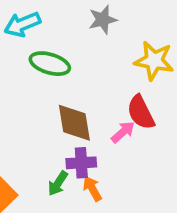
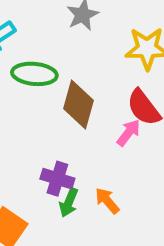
brown diamond: (74, 123) -> (78, 104), moved, turned 36
purple cross: (81, 163) -> (57, 179), moved, turned 32

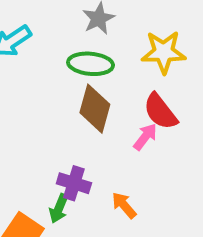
green ellipse: (34, 74) -> (91, 64), moved
green arrow: (69, 202) -> (59, 208), moved

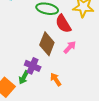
brown diamond: (95, 109) -> (47, 44), moved
red semicircle: (160, 112) -> (63, 24), moved

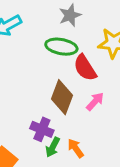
green arrow: (24, 77) -> (53, 147), moved

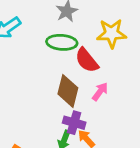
purple cross: (42, 129) -> (74, 123), moved

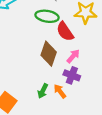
purple cross: (74, 123) -> (72, 75), moved

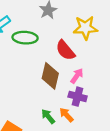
green ellipse: (47, 16) -> (25, 38), moved
green arrow: (43, 91) -> (48, 116), turned 120

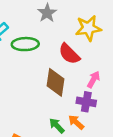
pink arrow: (77, 76) -> (94, 79), moved

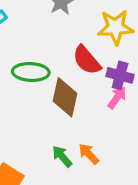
green ellipse: (25, 44) -> (31, 72), moved
purple cross: (86, 102) -> (120, 75), moved

